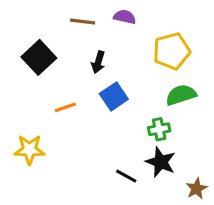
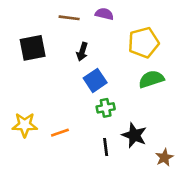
black square: (39, 57) -> (33, 48), turned 32
orange line: (65, 107) -> (60, 133), moved
green cross: (159, 129) -> (106, 108), moved
black line: (126, 176) -> (106, 147), turned 54

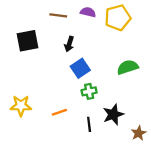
yellow pentagon: (143, 43) -> (118, 18), moved
orange line: (60, 133) -> (59, 112), moved
black star: (134, 135) -> (113, 114), turned 30

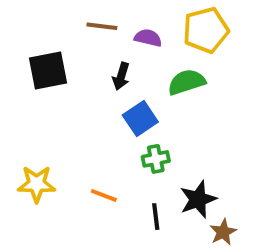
purple semicircle: (88, 12) -> (148, 38), moved
green semicircle: (128, 67) -> (187, 82), moved
orange line: (59, 112) -> (104, 195), turned 40
brown star: (139, 133) -> (223, 232), moved

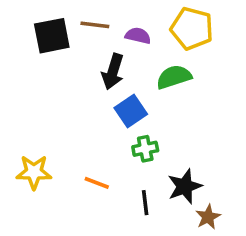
yellow pentagon: (206, 30) -> (192, 28), turned 30
black square: (48, 70) -> (52, 36), moved
black arrow: (121, 76) -> (113, 72), size x1.4

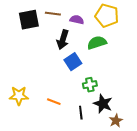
green cross: (145, 149) -> (90, 85), moved
black star: (185, 186) -> (103, 104), turned -30

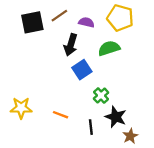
brown line: (53, 14) -> (59, 16), turned -42
green cross: (90, 85) -> (101, 96), turned -32

